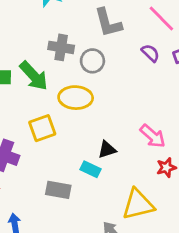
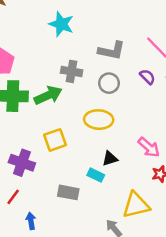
gray L-shape: (108, 23) -> (112, 51), turned -64
gray circle: (92, 61) -> (109, 83), moved
green arrow: (34, 76) -> (48, 95), turned -72
yellow ellipse: (76, 98) -> (99, 120), moved

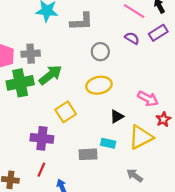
gray L-shape: (112, 51) -> (82, 22), moved
gray cross: (72, 71) -> (31, 54), moved
cyan rectangle: (96, 175) -> (108, 143), moved
yellow triangle: (136, 205) -> (141, 137), moved

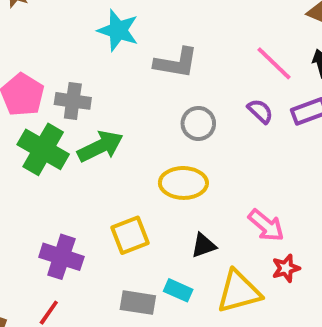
green cross: (20, 83) -> (43, 149), turned 30
yellow square: (66, 112) -> (130, 235), moved

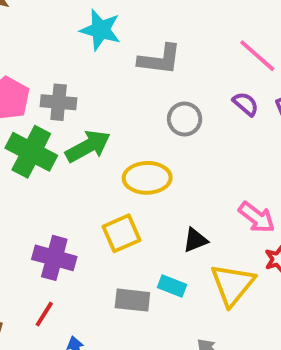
yellow ellipse: (183, 183) -> (147, 178), moved
yellow triangle: (239, 292) -> (232, 285), turned -33

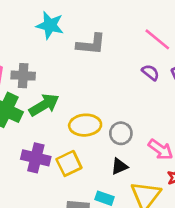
gray circle: (185, 119) -> (121, 133), moved
purple cross: (54, 258) -> (36, 158), moved

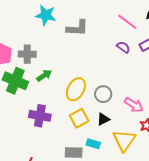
green arrow: (44, 105) -> (44, 75), size x0.7
yellow ellipse: (85, 125) -> (76, 89), turned -55
yellow square: (69, 163) -> (79, 118), moved

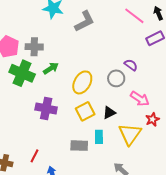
gray L-shape: (77, 28) -> (85, 21), turned -30
purple semicircle: (123, 47) -> (131, 65), moved
gray circle: (103, 94) -> (116, 78), moved
cyan rectangle: (93, 144) -> (99, 137), turned 72

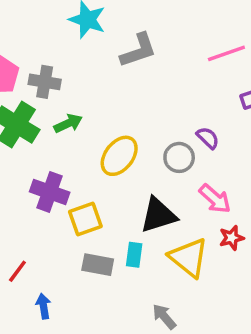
pink line: (134, 16) -> (226, 53), turned -65
yellow square: (85, 111) -> (85, 219), moved
black triangle: (109, 113) -> (158, 215), size x1.6
yellow triangle: (130, 134) -> (189, 258), turned -35

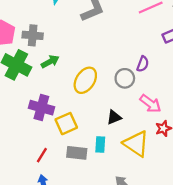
purple semicircle: (208, 138) -> (143, 64), turned 70
black triangle: (158, 215) -> (114, 117), size x0.6
red line: (17, 271) -> (42, 155), moved

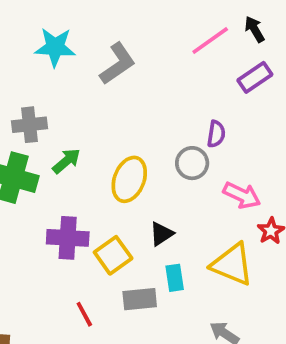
black triangle: (114, 117) -> (161, 234), moved
red line: (42, 155) -> (84, 314), turned -49

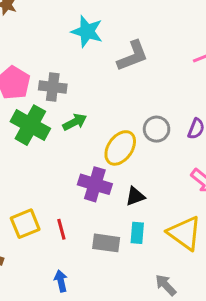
gray circle: (192, 163) -> (157, 129), moved
purple cross: (68, 238) -> (95, 184), moved
yellow square: (113, 255) -> (25, 224), moved
red line: (84, 314) -> (61, 229), moved

